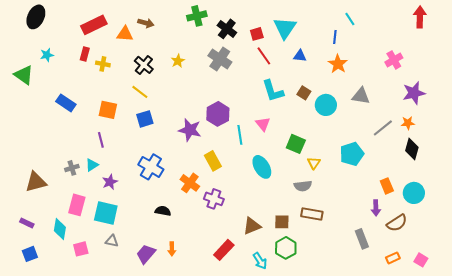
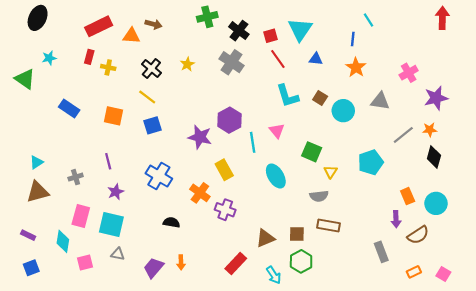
pink cross: (394, 60) -> (409, 73), moved
purple line: (101, 140) -> (108, 161), moved
cyan triangle: (92, 165) -> (37, 162), moved

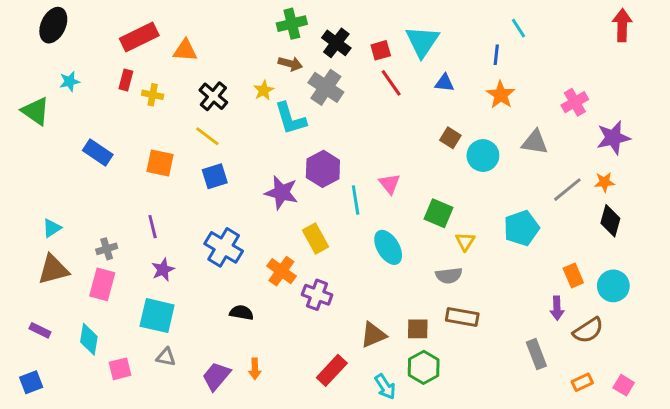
brown arrow: (154, 24) -> (290, 64), moved
cyan L-shape: (287, 96) -> (290, 118), moved
pink rectangle: (81, 216) -> (102, 284), moved
blue square: (31, 268) -> (31, 382), moved

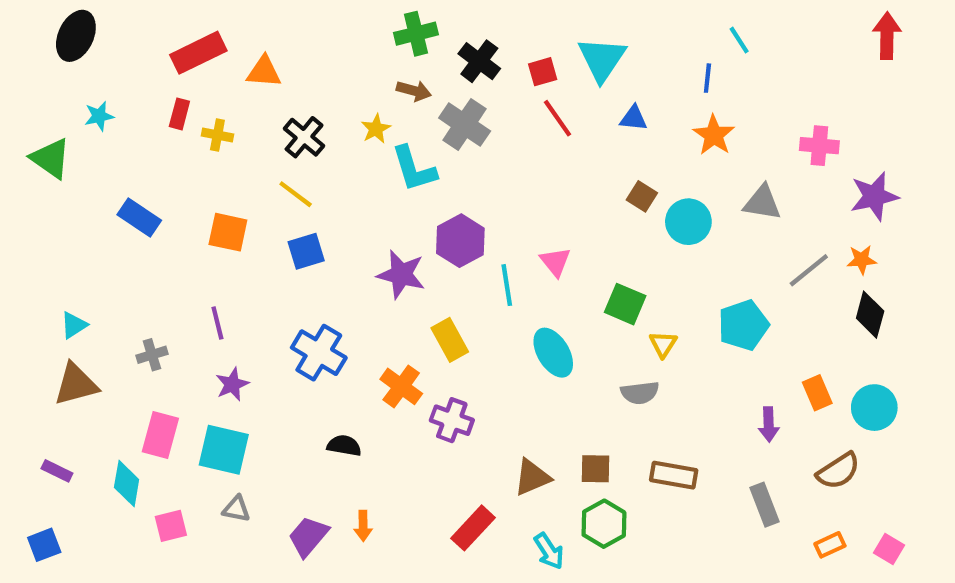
pink cross: (575, 102) -> (819, 146), turned 35
pink rectangle: (102, 284) -> (160, 435), moved
purple arrow: (557, 308) -> (769, 424), moved
brown rectangle: (462, 317) -> (674, 475), moved

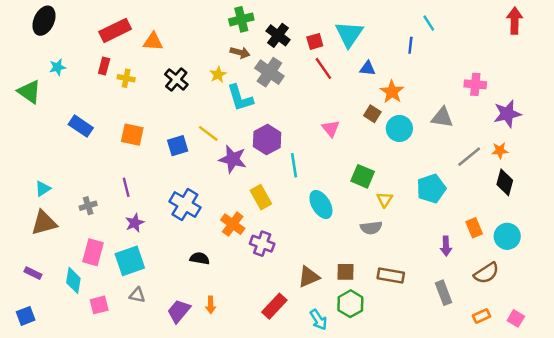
orange star: (714, 135) -> (392, 92), moved
yellow line: (296, 194) -> (208, 133), moved
pink triangle: (555, 262) -> (331, 128), moved
cyan square: (224, 450) -> (130, 261), turned -32

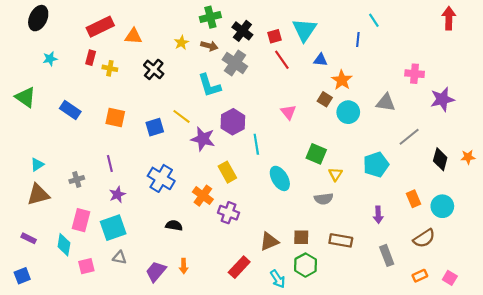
yellow star: (218, 75) -> (181, 43), moved
green triangle: (29, 92) -> (25, 97), moved
orange star: (500, 151) -> (468, 157), moved
purple arrow: (446, 246) -> (378, 215), moved

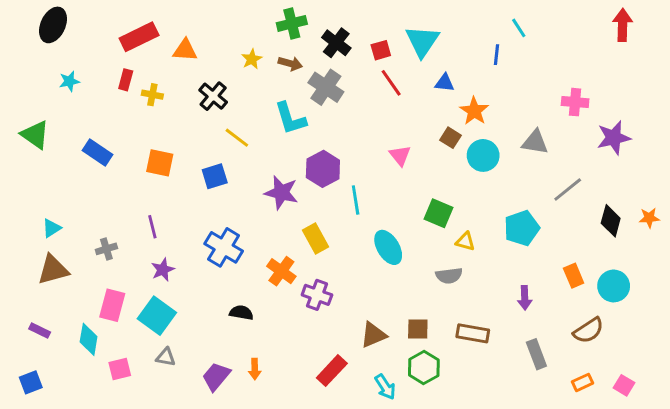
yellow line: (181, 116) -> (237, 138), moved
yellow triangle: (335, 174) -> (465, 241), turned -48
cyan square: (113, 228) -> (157, 316), turned -35

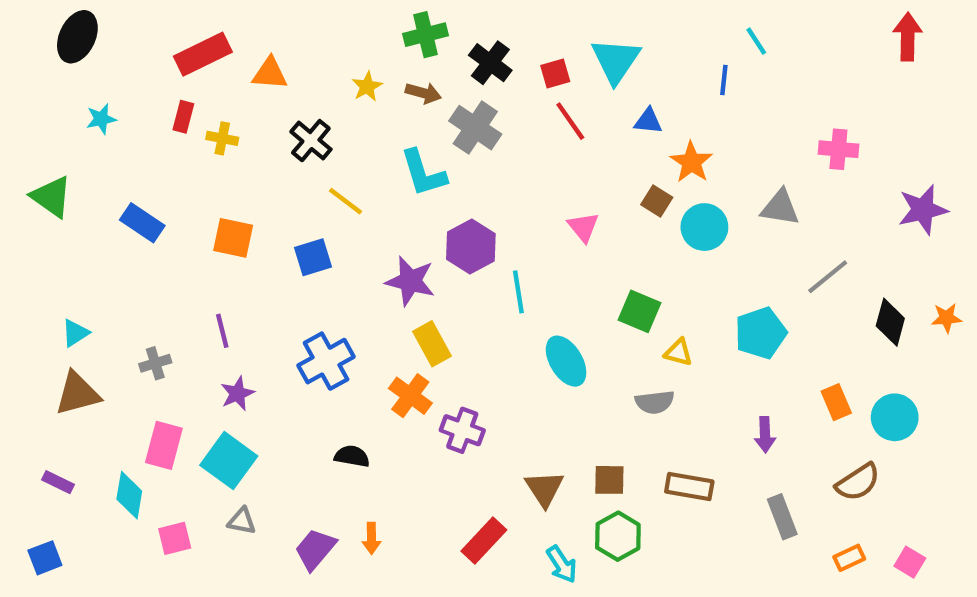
purple star: (614, 138) -> (923, 210), moved
yellow rectangle: (316, 239) -> (432, 344), moved
blue cross: (224, 247) -> (326, 361), turned 30
brown triangle: (373, 335) -> (544, 489), turned -40

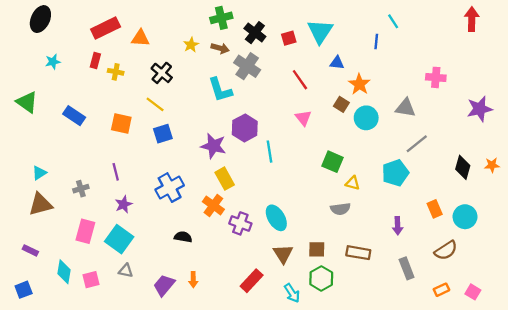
red line: (570, 121) -> (300, 80), moved
yellow line: (345, 201) -> (155, 104), moved
gray line: (828, 277) -> (417, 144), moved
cyan ellipse: (566, 361) -> (276, 218), moved
cyan diamond: (129, 495) -> (64, 272), moved

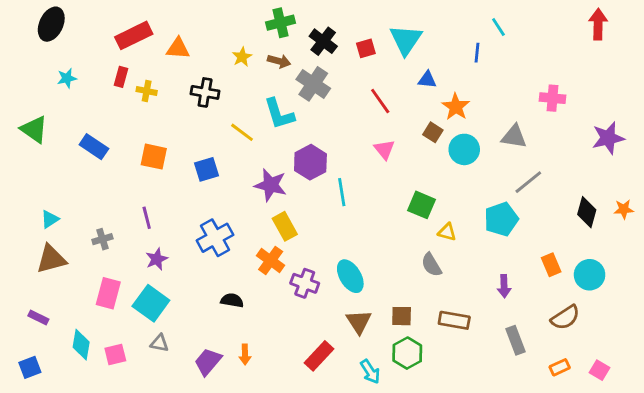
black cross: (162, 73) -> (205, 92), turned -30
yellow line: (155, 104) -> (242, 132), moved
gray semicircle: (340, 209) -> (431, 265), turned 66

